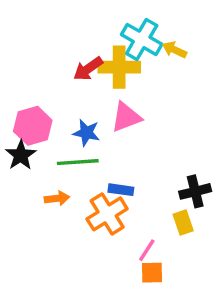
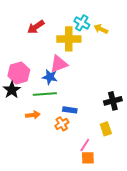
cyan cross: (142, 39) -> (82, 23), size x0.7
red arrow: (88, 69) -> (36, 27), moved
pink triangle: (126, 117) -> (59, 64), moved
black cross: (195, 191) -> (113, 101), moved
orange cross: (107, 214) -> (62, 124), size x0.6

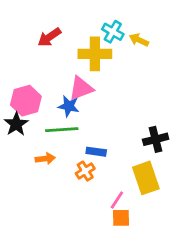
yellow rectangle: (106, 129) -> (146, 178), size x1.6

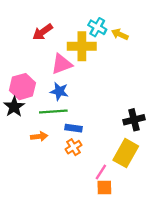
pink triangle: (81, 88) -> (62, 64), moved
blue rectangle: (96, 152) -> (74, 128), moved
yellow rectangle: (146, 178) -> (126, 153), turned 48

